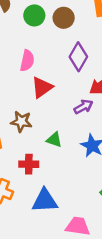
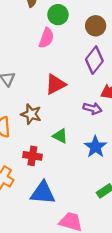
brown circle: (64, 18) -> (96, 26), moved
pink semicircle: (27, 61) -> (46, 38), moved
purple arrow: (83, 107) -> (92, 108), turned 36

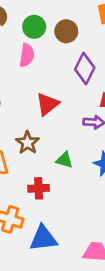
brown circle: (96, 26) -> (66, 31), moved
brown star: (31, 114) -> (27, 143), turned 30
blue triangle: (43, 193) -> (43, 238), moved

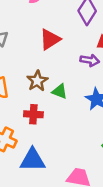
brown star: (27, 143) -> (37, 81), moved

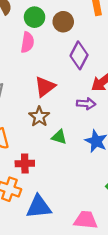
brown star: (37, 81) -> (39, 117), moved
red cross: (33, 114) -> (25, 164), moved

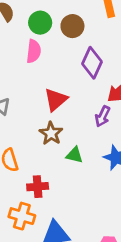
purple arrow: (86, 104) -> (103, 116), turned 114

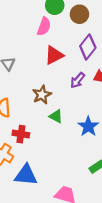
red triangle: (56, 100) -> (54, 55), moved
purple arrow: (103, 116) -> (78, 80), moved

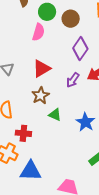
red triangle: (54, 55) -> (42, 69), moved

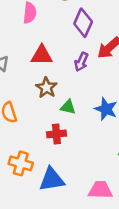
red triangle: (42, 69) -> (42, 55), turned 42
red cross: (23, 133) -> (56, 134), moved

